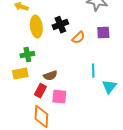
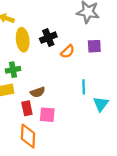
red rectangle: (40, 91) -> (27, 108), turned -40

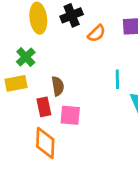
green cross: (13, 70) -> (26, 57), turned -32
brown semicircle: (38, 92) -> (58, 86), turned -80

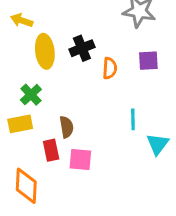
orange semicircle: (97, 33) -> (110, 68), turned -42
orange diamond: (45, 143) -> (26, 186), moved

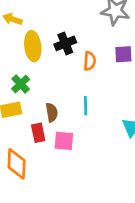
cyan line: (133, 119) -> (86, 106), moved

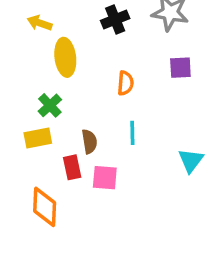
black cross: (65, 43) -> (115, 19), moved
orange semicircle: (90, 61) -> (125, 83), moved

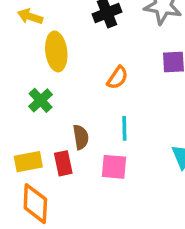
orange semicircle: (125, 83) -> (117, 78), turned 30
yellow rectangle: (38, 138) -> (28, 162), moved
pink square: (105, 178) -> (114, 167), moved

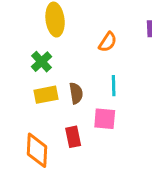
yellow rectangle: (28, 162) -> (46, 95), moved
red rectangle: (63, 163) -> (73, 137), moved

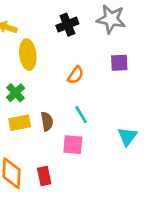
cyan line: (114, 86) -> (81, 115), turned -30
red rectangle: (73, 137) -> (44, 176), moved

